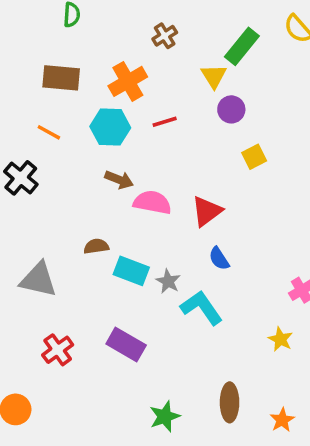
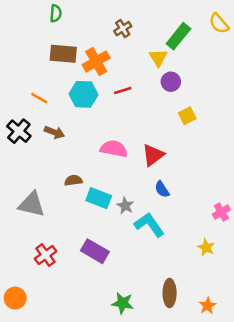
brown rectangle: (61, 78) -> (63, 54), moved
brown arrow: (119, 180) -> (54, 132), moved
green star: (165, 416) -> (123, 303), turned 30

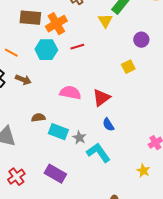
purple circle: (171, 82) -> (141, 40), moved

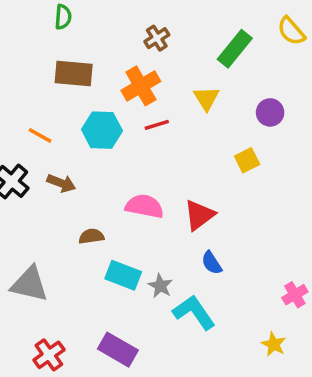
yellow triangle: (105, 21) -> (206, 98), moved
orange cross: (56, 24) -> (141, 86), moved
brown semicircle: (38, 118) -> (91, 236), moved

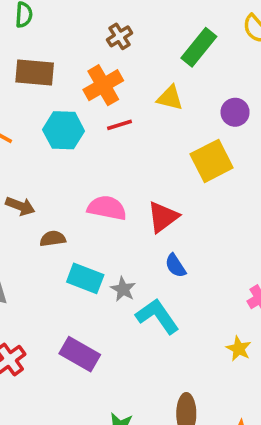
yellow triangle: (206, 98) -> (170, 98), turned -44
yellow square: (247, 160) -> (212, 161), size x1.6
brown arrow: (61, 183) -> (20, 206), moved

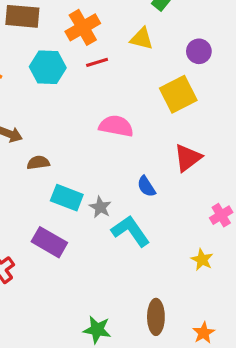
pink semicircle: (107, 208) -> (116, 126), moved
red triangle: (163, 217) -> (188, 158), moved
purple rectangle: (80, 354) -> (49, 242), moved

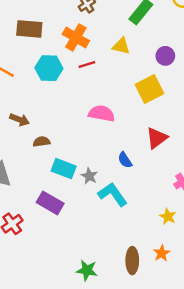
orange cross: (83, 27) -> (76, 37), turned -30
orange star: (204, 333) -> (162, 253), moved

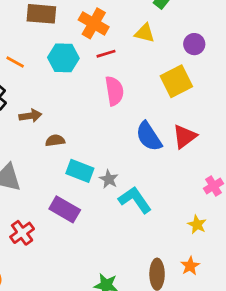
pink semicircle: (102, 113) -> (114, 91), moved, turned 70
brown arrow: (19, 120) -> (30, 116), turned -30
blue semicircle: (125, 160) -> (149, 136), moved, size x1.6

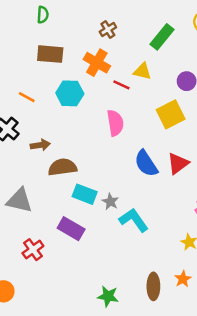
red line: (106, 54) -> (121, 85), moved, turned 42
brown semicircle: (55, 141) -> (62, 167), size x1.6

